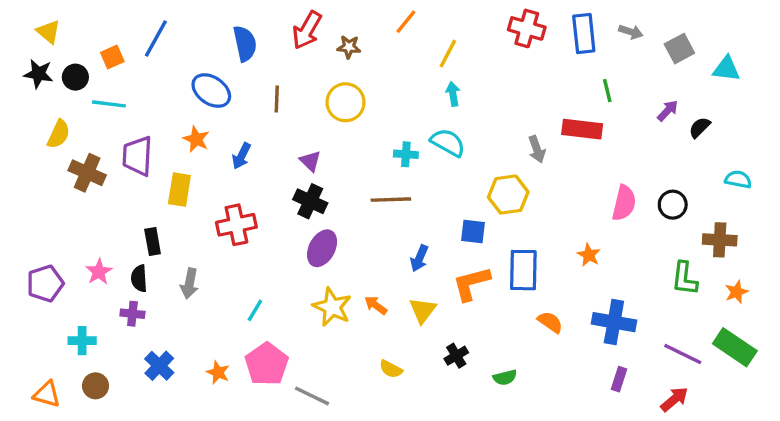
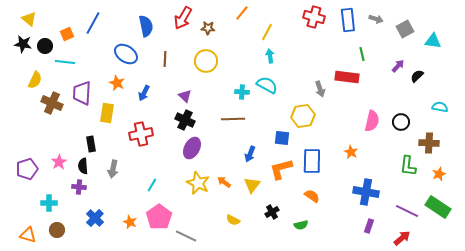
orange semicircle: (550, 322) -> (312, 196), moved

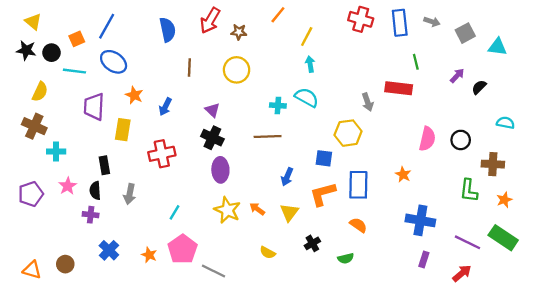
blue ellipse: (126, 54) -> (114, 62), moved
brown cross: (52, 103) -> (34, 126), moved
purple ellipse: (192, 148) -> (220, 170), turned -30
cyan cross: (49, 203) -> (56, 151), moved

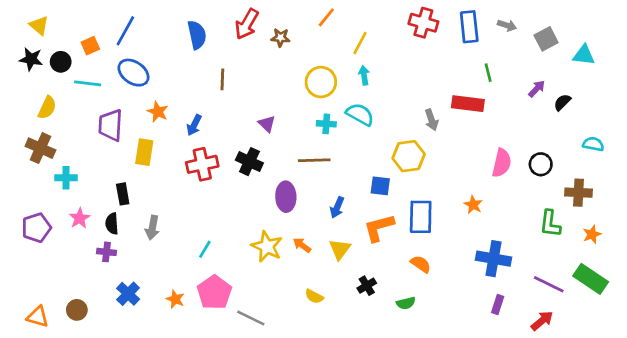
yellow circle: (237, 70) -> (321, 82), moved
purple triangle: (212, 110) -> (267, 124), moved
red cross: (162, 154) -> (202, 164), moved
purple ellipse: (220, 170) -> (286, 197), moved

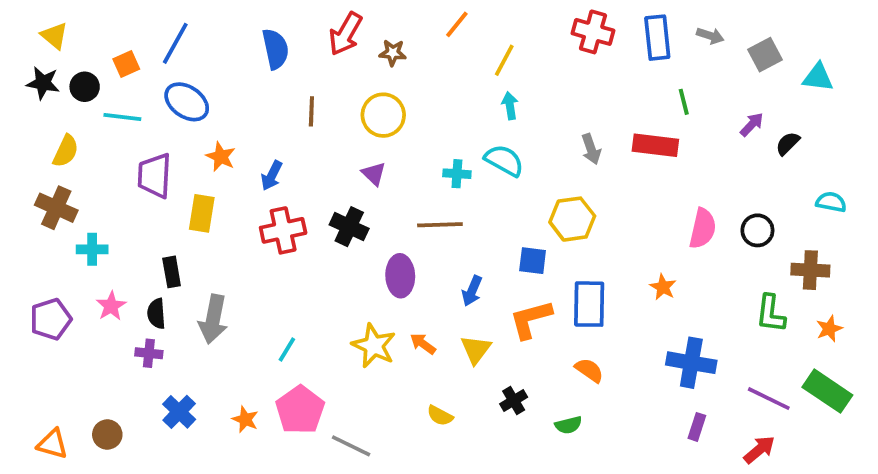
yellow circle: (321, 82) -> (383, 115), moved
gray arrow: (431, 120) -> (591, 149), moved
gray arrow: (152, 228) -> (213, 319), size x1.4

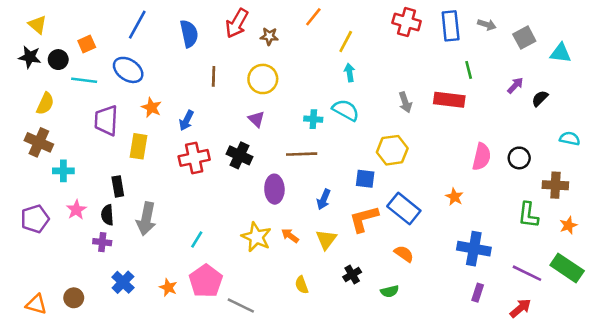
blue line: (175, 43) -> (137, 25), moved
blue rectangle: (589, 304) -> (404, 208), turned -52
yellow semicircle: (440, 416) -> (302, 285), turned 42

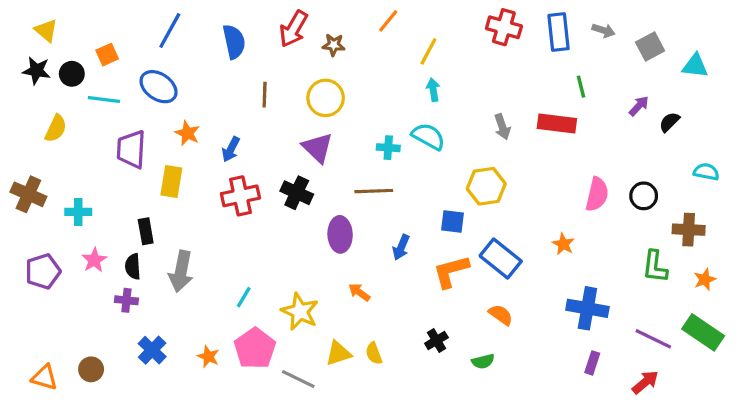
purple triangle: (256, 119) -> (318, 148), size x1.5
brown cross: (39, 142) -> (28, 194), moved
yellow star: (256, 237) -> (300, 312), moved
yellow triangle: (326, 240) -> (338, 353), moved, turned 35

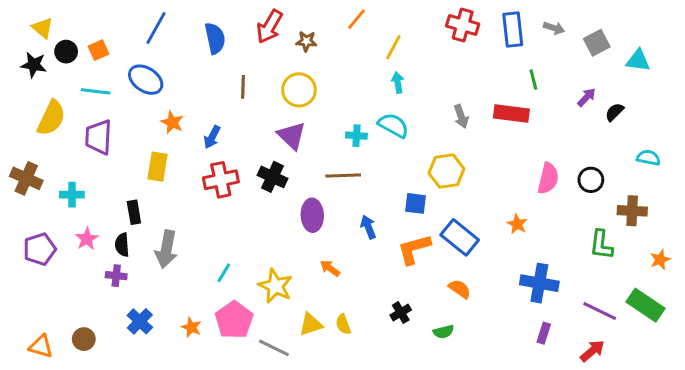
black circle: (72, 74) -> (66, 52), moved
yellow semicircle: (56, 128) -> (51, 118), size x1.4
purple trapezoid: (131, 149) -> (99, 137), moved
blue arrow: (401, 247) -> (368, 227), turned 135
orange star: (705, 279) -> (660, 259), moved

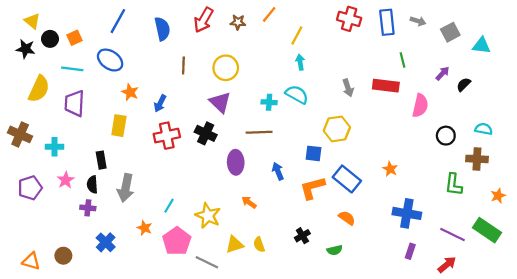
brown star: (306, 41) -> (238, 22), moved
cyan semicircle: (648, 158) -> (484, 129), moved
pink semicircle: (548, 178) -> (420, 106), moved
orange star: (191, 327) -> (145, 228), moved

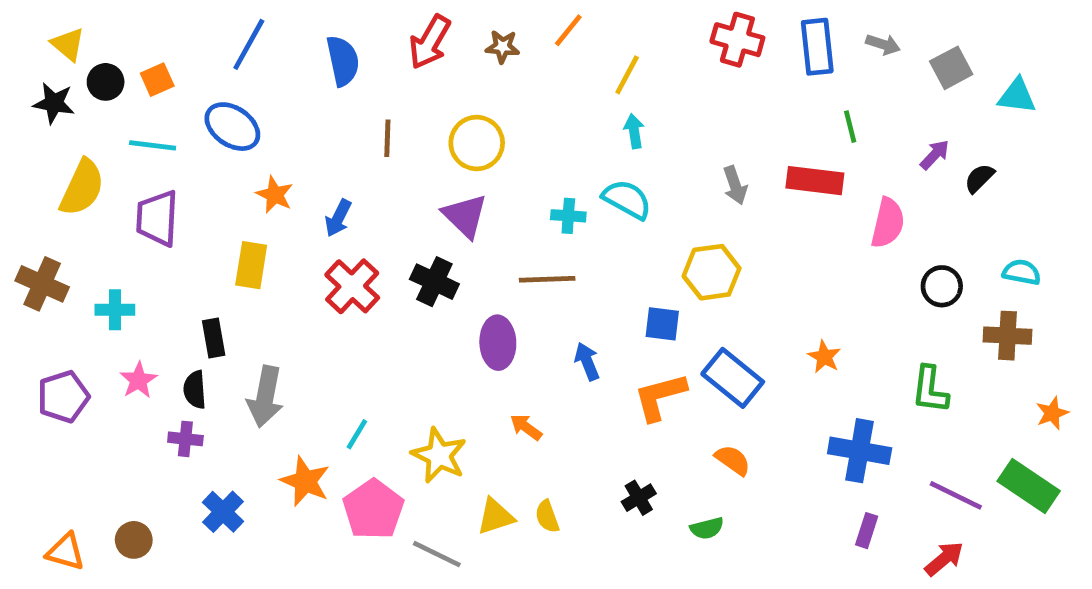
red cross: (167, 136) -> (352, 286), turned -35
green L-shape: (454, 185) -> (930, 390), moved
orange star: (145, 228) -> (305, 481), size x1.5

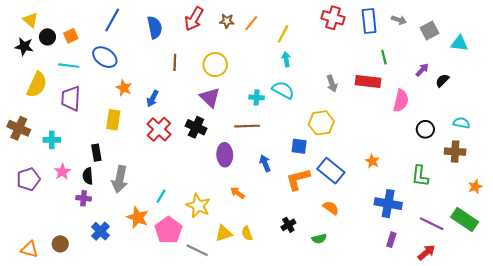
orange line: (568, 30) -> (251, 23), moved

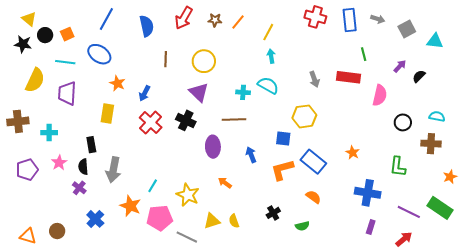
brown cross: (19, 128) -> (18, 121), turned -30
purple cross: (84, 198) -> (79, 188), turned 32
pink pentagon: (168, 230) -> (160, 218), turned 30

